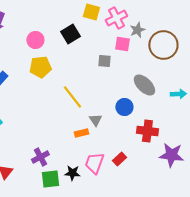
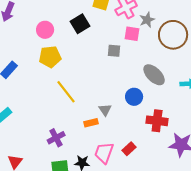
yellow line: (72, 97) -> (66, 92), moved
purple cross: (40, 157) -> (56, 138), moved

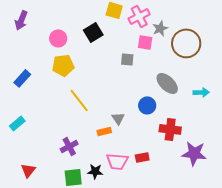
red rectangle: (129, 149) -> (142, 157), turned 32
pink trapezoid: (104, 153) -> (117, 161), turned -105

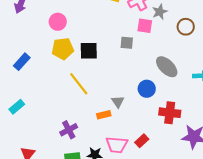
black square: (93, 32) -> (89, 51), moved, turned 30
brown circle: (186, 43) -> (186, 27), size x0.6
red rectangle: (142, 157) -> (142, 141), turned -32

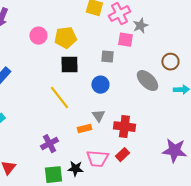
brown circle: (186, 27) -> (170, 62), moved
yellow pentagon: (63, 49) -> (65, 38), moved
blue circle: (147, 89) -> (100, 85), moved
red cross: (170, 113) -> (124, 127), moved

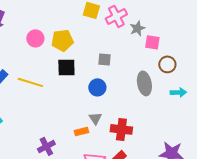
pink square: (125, 40) -> (152, 42), moved
gray ellipse: (147, 81) -> (144, 83), turned 35
yellow line: (59, 98) -> (30, 82), moved, turned -35

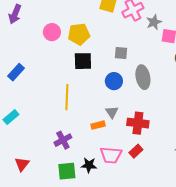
yellow line: (30, 82) -> (67, 97), moved, turned 75
gray ellipse: (144, 83) -> (143, 77), moved

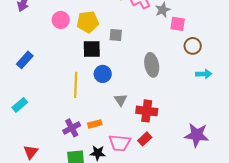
gray square: (121, 53) -> (116, 35), moved
blue circle: (114, 81) -> (103, 74), moved
orange rectangle: (98, 125) -> (95, 124), moved

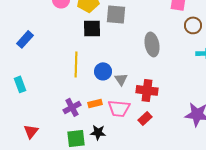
gray square: (116, 35) -> (116, 14), size x1.5
blue circle: (103, 74) -> (103, 71), moved
cyan rectangle: (20, 105) -> (20, 84), turned -70
pink trapezoid: (120, 143) -> (119, 108), moved

